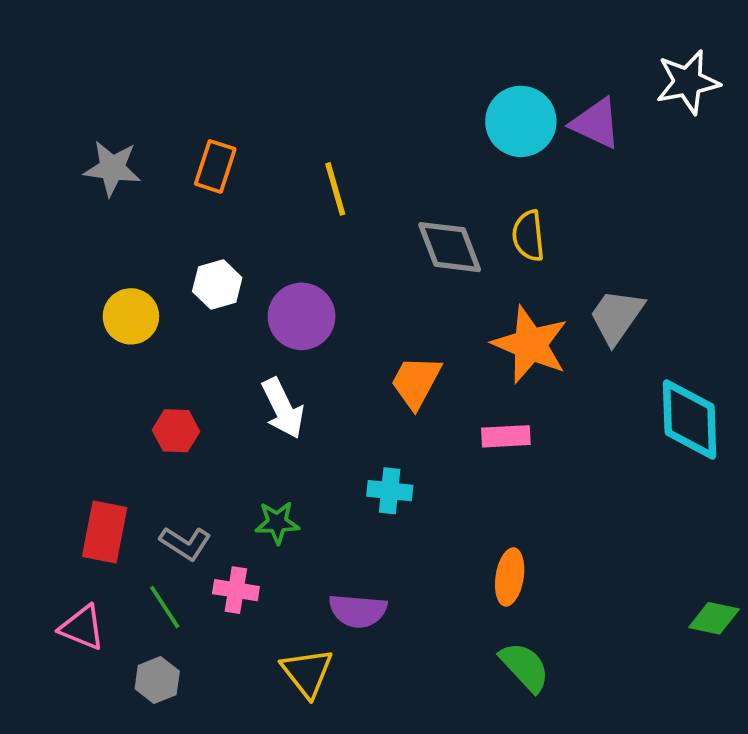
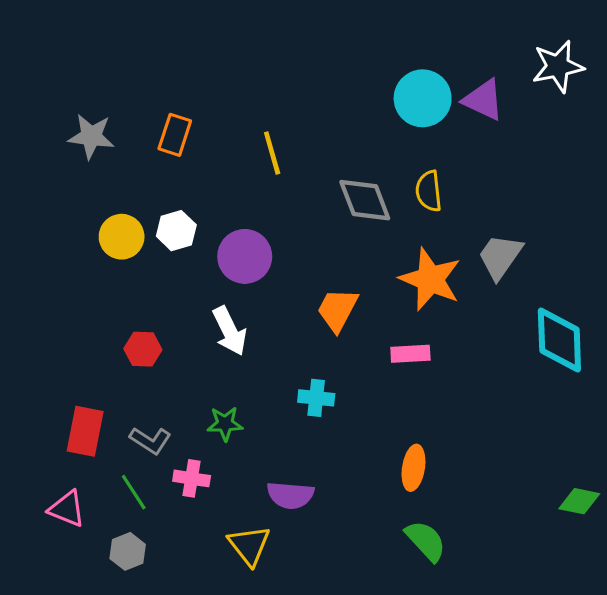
yellow circle: (131, 316) -> (122, 237), moved

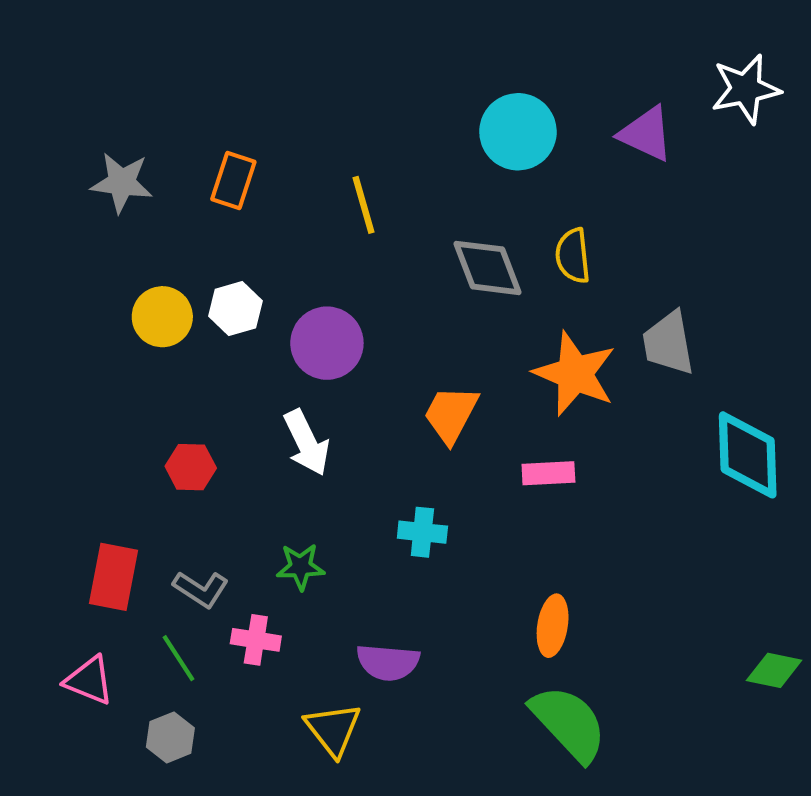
cyan circle: (423, 98) -> (518, 132), moved
gray trapezoid: (500, 256) -> (668, 343), turned -45
green semicircle: (426, 541) -> (569, 723), size x1.4

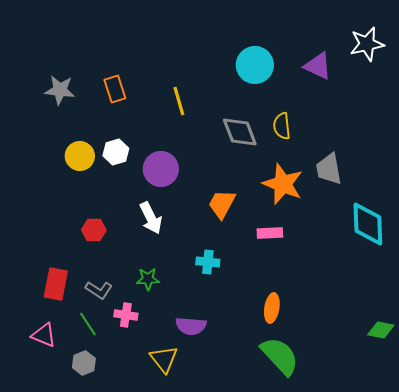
orange rectangle: (233, 181) -> (115, 89), turned -36

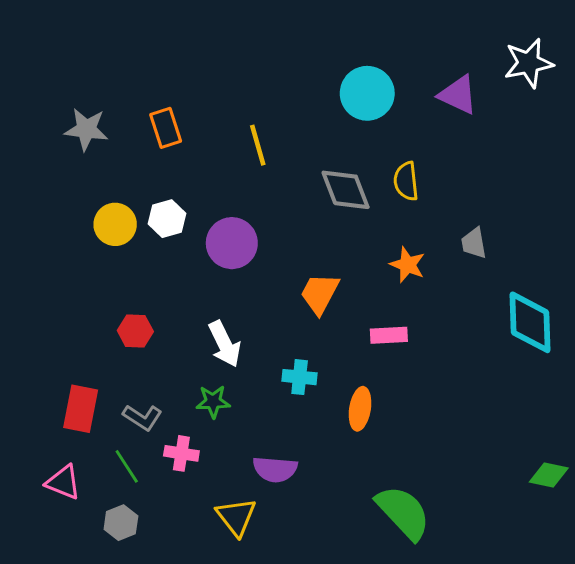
gray trapezoid: (329, 169) -> (474, 243), size x0.7
orange star: (283, 184) -> (408, 265), size x0.6
white arrow: (151, 218) -> (225, 344), moved
orange ellipse: (272, 308) -> (360, 409), moved

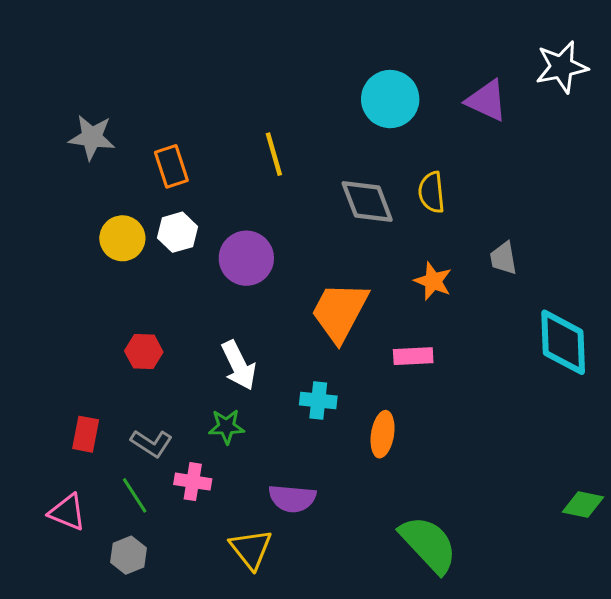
orange rectangle: (166, 128) -> (171, 166), moved
orange trapezoid: (320, 294) -> (340, 312), size x1.4
red rectangle: (81, 409) -> (86, 434), size x0.7

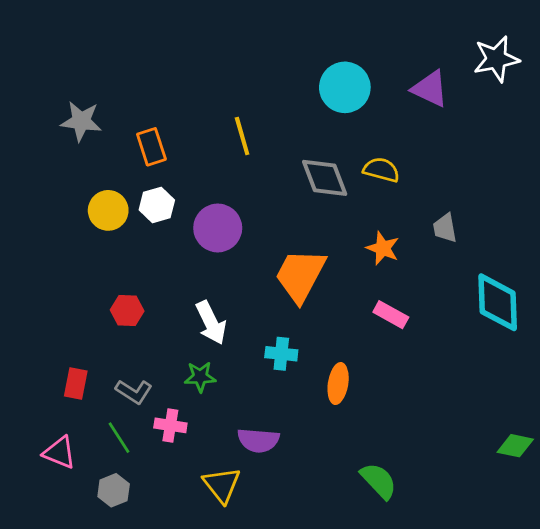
yellow semicircle: (432, 192) -> (381, 170), turned 111
pink rectangle: (413, 356) -> (391, 315), moved, turned 32
green semicircle: (428, 544) -> (379, 481), size x0.7

